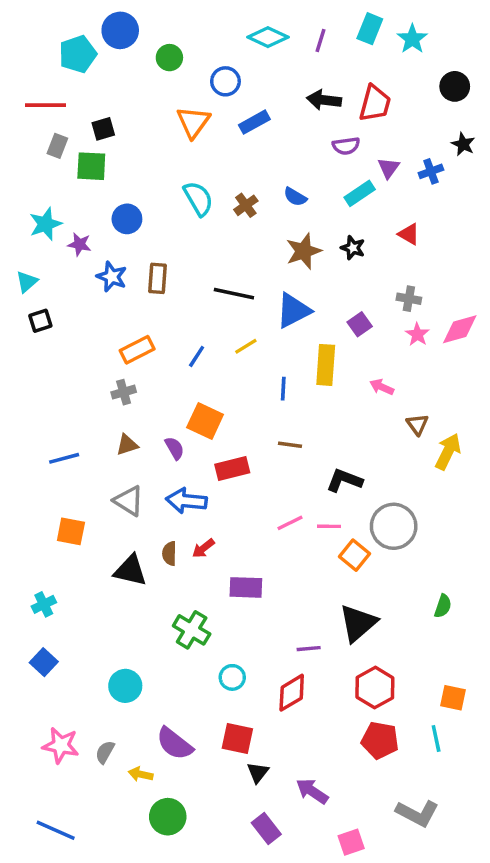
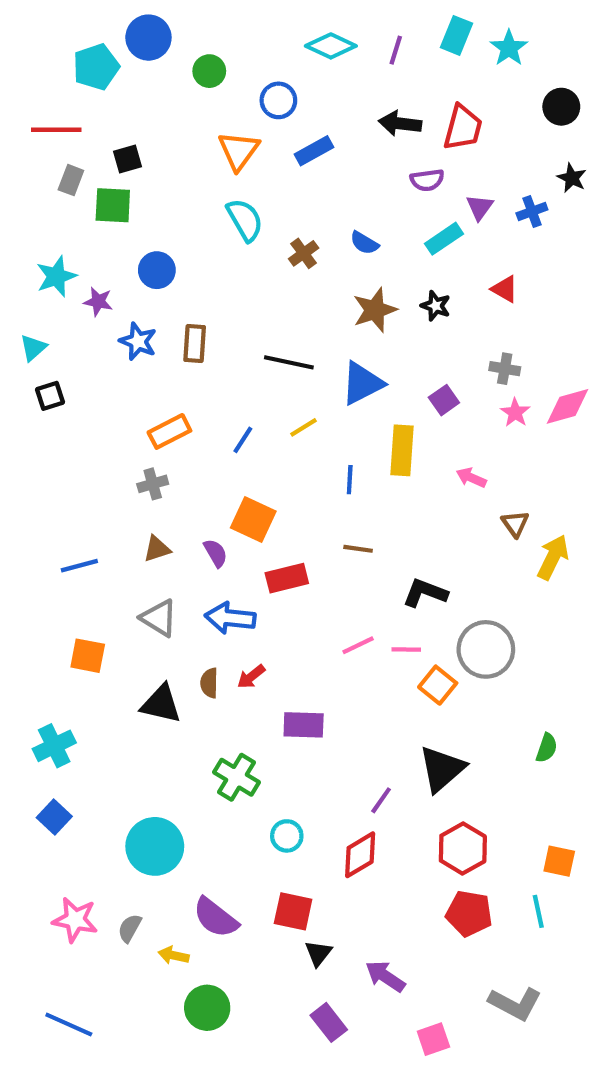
cyan semicircle: (198, 199) -> (245, 220), moved
cyan cross: (44, 604) -> (54, 746), size x1.4
purple line: (309, 649) -> (381, 800), turned -50
cyan circle: (125, 686) -> (155, 846), size x1.4

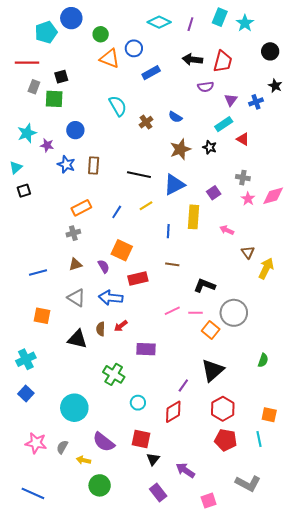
orange triangle: (239, 151) -> (110, 58), moved, turned -45
cyan rectangle: (444, 239) -> (224, 124), moved

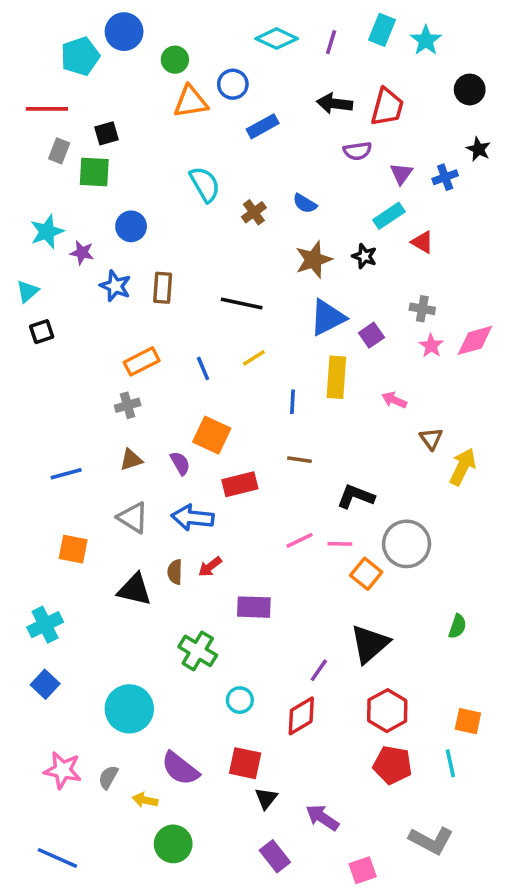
orange triangle: (110, 58) -> (191, 102), turned -30
blue triangle: (174, 185) -> (328, 318), moved
blue line: (117, 212) -> (203, 368), turned -56

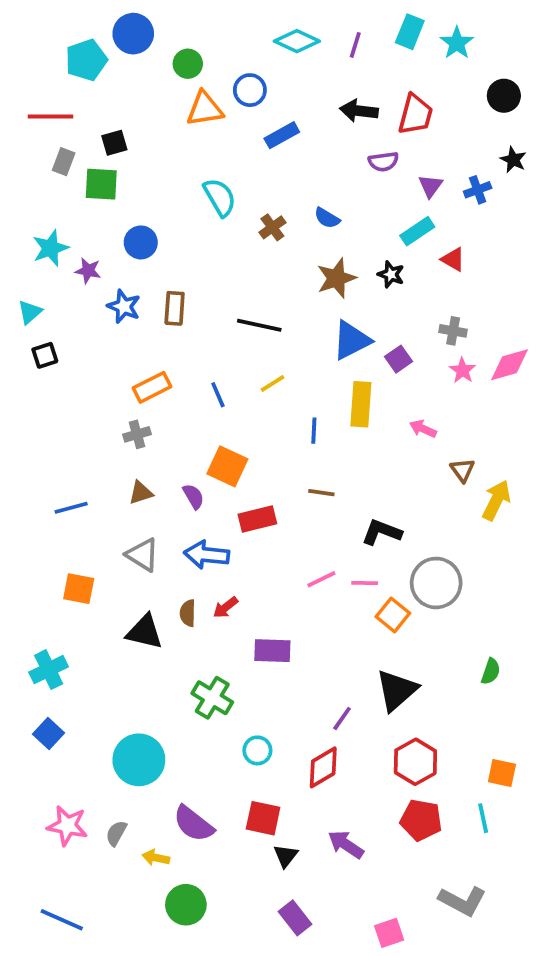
purple arrow: (322, 818) -> (346, 844), moved

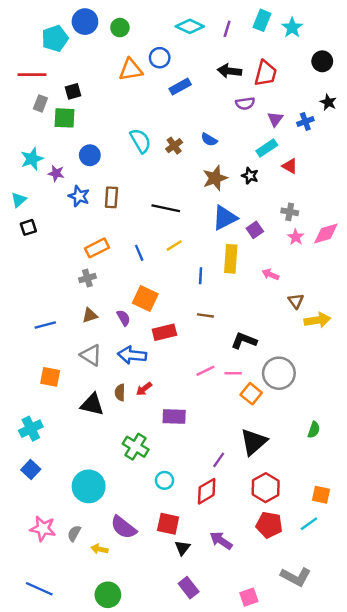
green circle: (188, 64) -> (120, 28), moved
cyan semicircle: (220, 197) -> (140, 141), moved
yellow arrow: (496, 500) -> (317, 320), turned 55
cyan line: (483, 818) -> (309, 524), turned 66
green circle: (186, 905) -> (108, 595), moved

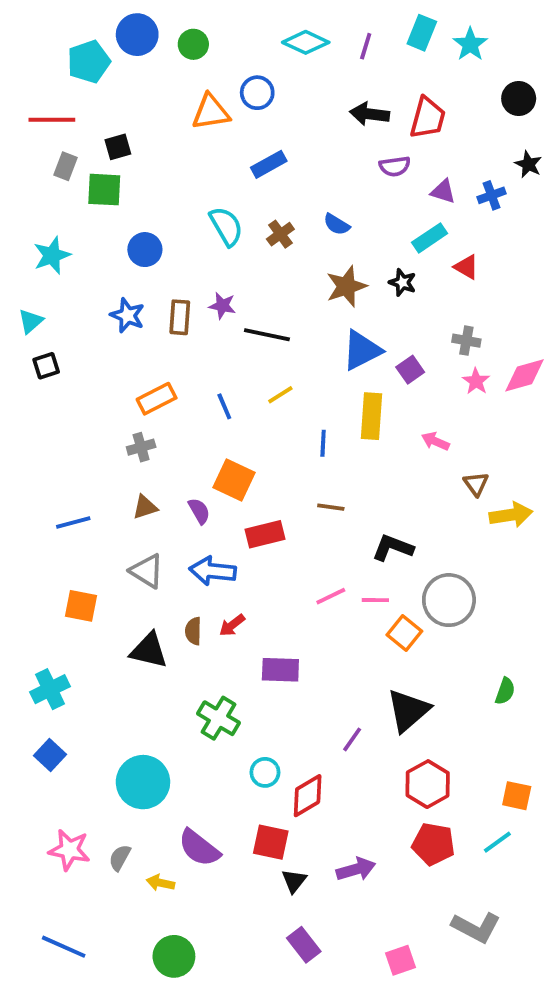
blue rectangle: (180, 87) -> (269, 164), moved
purple triangle: (275, 119) -> (443, 191), turned -49
purple star: (56, 173) -> (222, 306), moved
red diamond: (207, 491) -> (308, 796), moved
purple arrow: (221, 541) -> (356, 869), turned 130

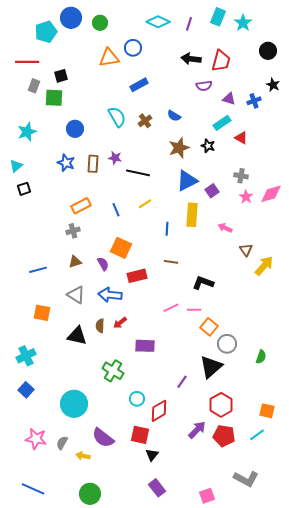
yellow arrow: (511, 515) -> (264, 266), turned -40
gray circle: (449, 600) -> (227, 344), moved, size x0.7
purple arrow: (356, 869) -> (197, 430), moved, turned -30

